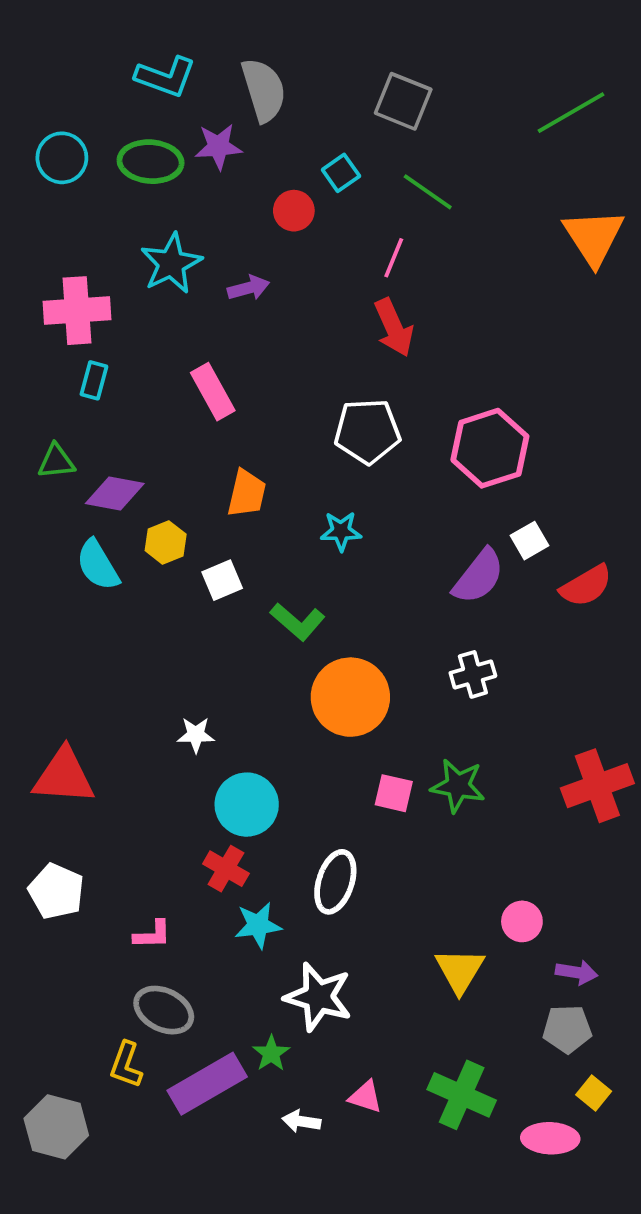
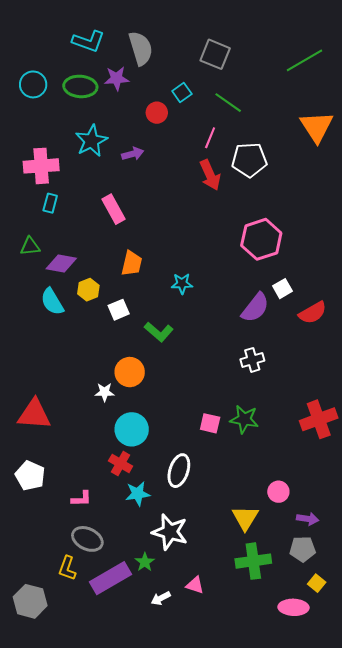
white pentagon: (367, 431) -> (249, 160), moved
orange circle: (350, 697) -> (130, 372), moved, size x0.7
green cross: (462, 1095) -> (253, 561), moved, turned -32
white arrow: (301, 1121) -> (161, 598), turned -36

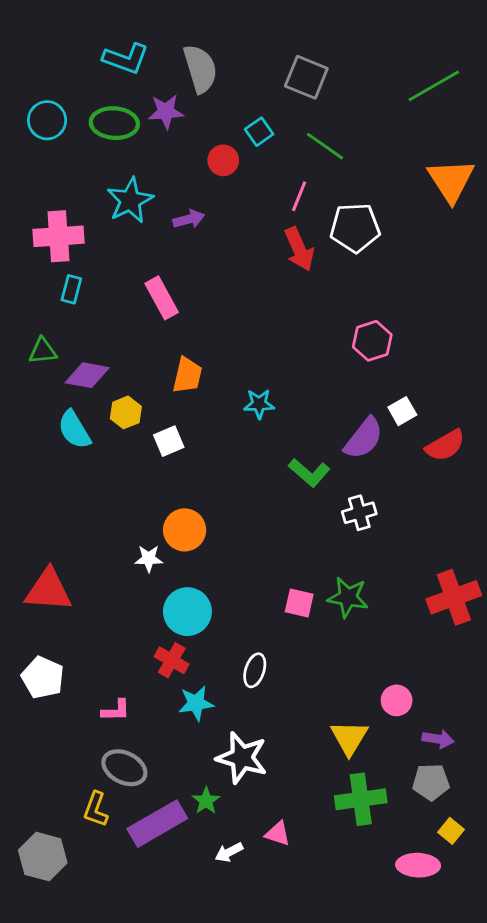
pink hexagon: (261, 239) -> (372, 341), size x0.7
green L-shape: (159, 332) -> (309, 473), moved
white ellipse: (179, 471) -> (255, 670), size x0.7

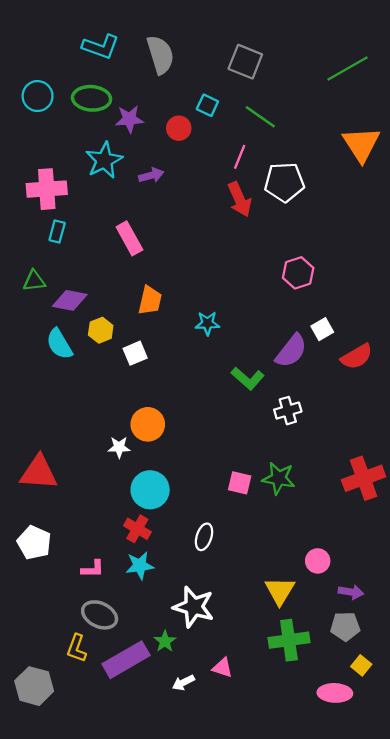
purple star: (166, 112) -> (129, 119), moved
cyan square: (259, 132) -> (207, 105), turned -30
cyan star: (196, 703) -> (140, 566), moved

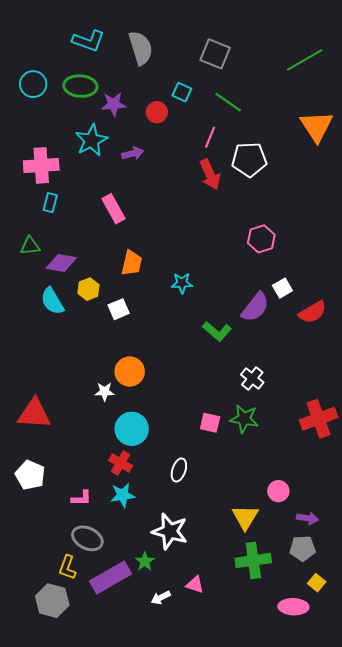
white cross: (288, 411) -> (252, 379), moved, turned -35
gray hexagon: (34, 686) -> (52, 601), moved

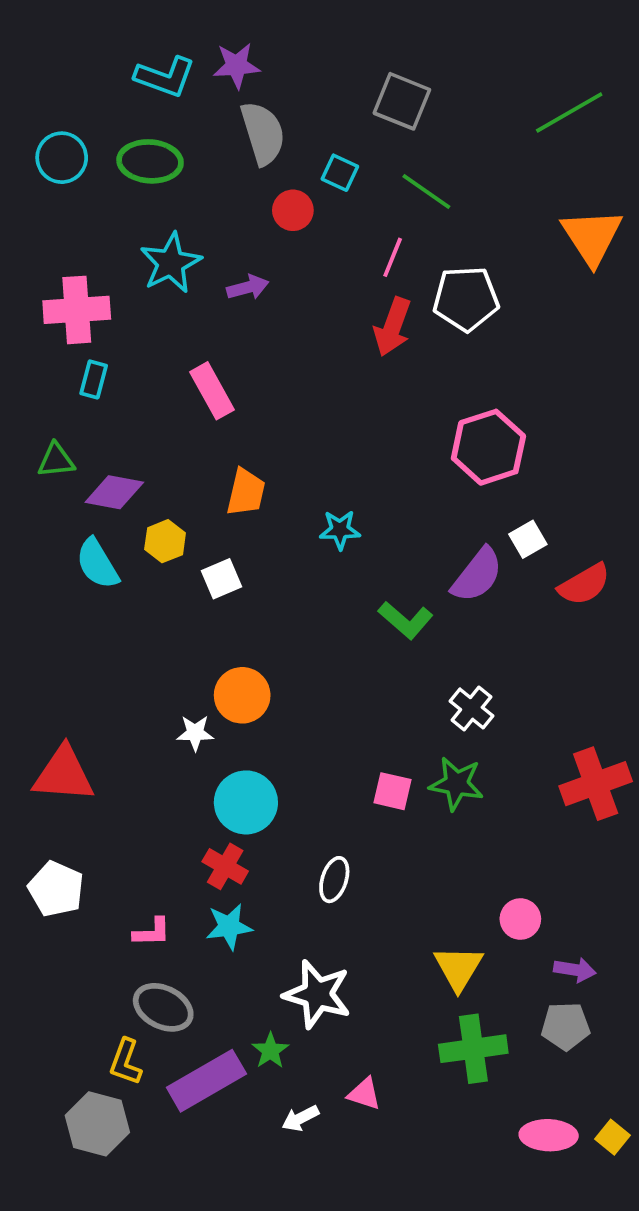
gray semicircle: (141, 48) -> (263, 133), moved
purple star: (114, 104) -> (237, 66), moved
red arrow: (210, 175) -> (393, 327), turned 44
pink hexagon: (261, 239) -> (488, 447), size x1.4
yellow square: (317, 583) -> (612, 1137), moved

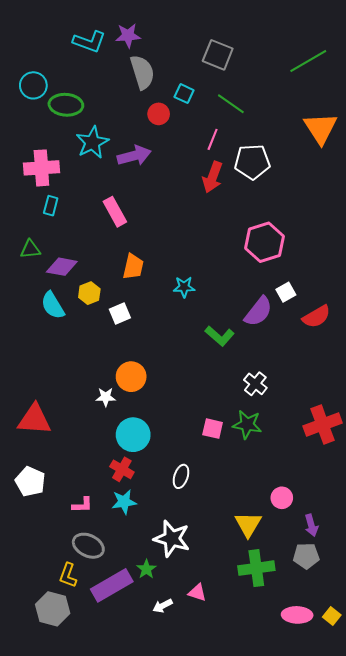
green ellipse: (150, 161) -> (66, 105), moved
purple arrow: (248, 287) -> (134, 156), size x1.5
purple arrow: (575, 970) -> (311, 525), turned 65

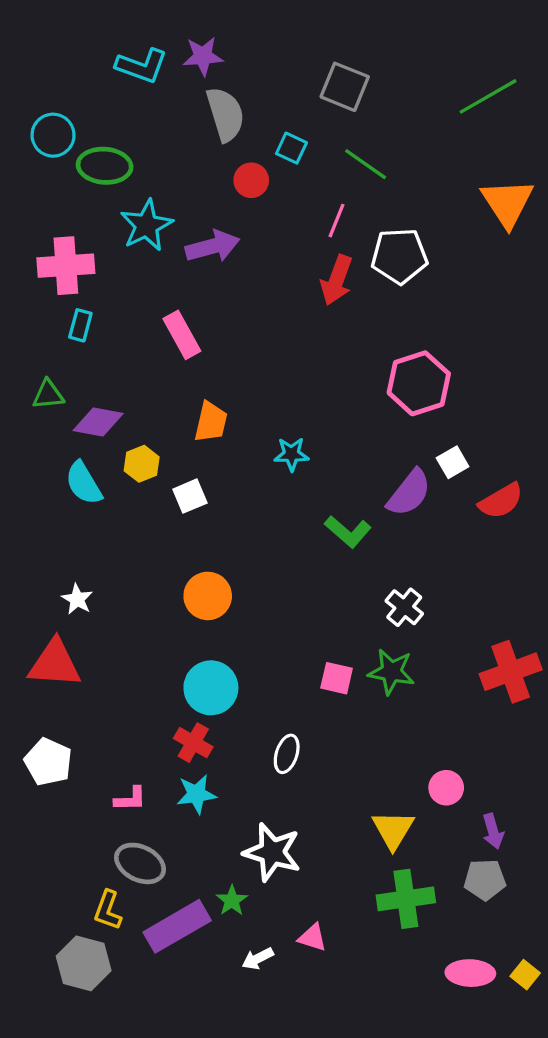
white star: (106, 397) -> (77, 599), moved, turned 30

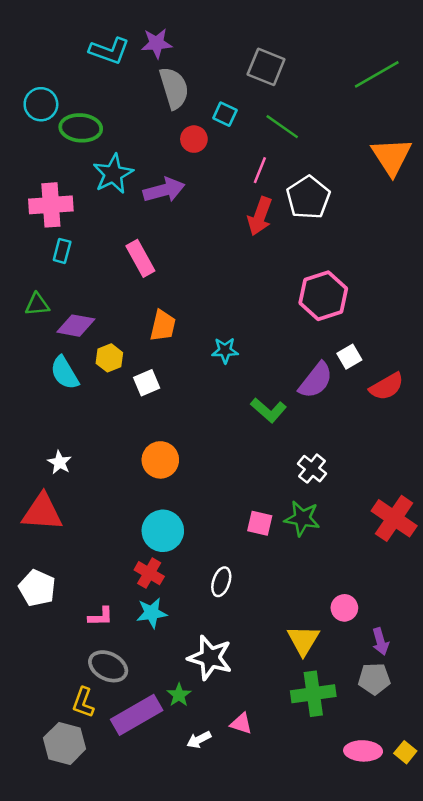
white pentagon: (399, 256) -> (308, 198), turned -30
red cross: (511, 672) -> (394, 518), turned -36

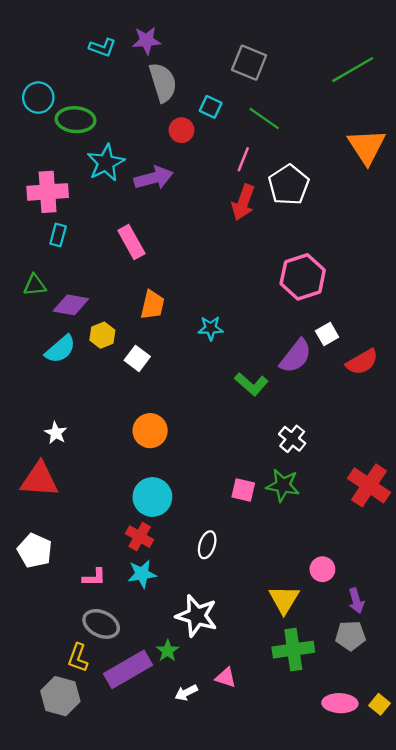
cyan L-shape: (109, 51) -> (102, 47), size x0.7
cyan semicircle: (65, 373) -> (60, 349), turned -100
white square: (147, 383) -> (137, 358), turned -30

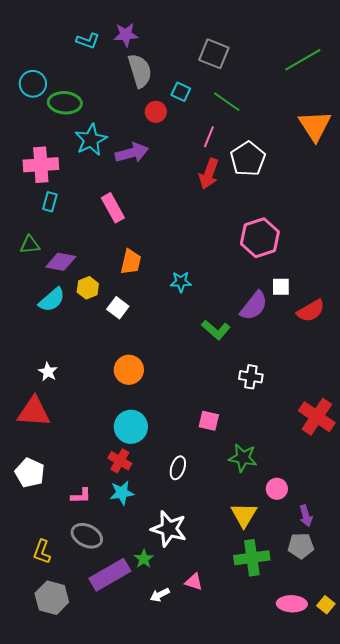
white square: (327, 334) -> (281, 287), turned 30
white cross: (292, 439) -> (251, 377), turned -30
green star: (283, 485) -> (243, 458), moved
yellow L-shape: (78, 658) -> (42, 552), moved

